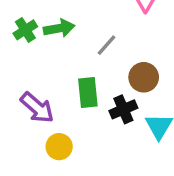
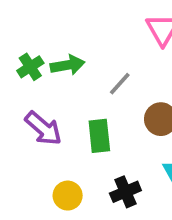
purple arrow: (37, 108) -> (43, 128), moved
black cross: (123, 109) -> (125, 192), moved

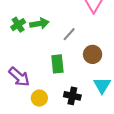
purple arrow: (43, 128) -> (19, 77), moved
black cross: (125, 192) -> (72, 96), turned 35

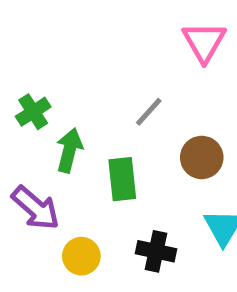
green arrow: (39, 24) -> (69, 150), moved, turned -66
green cross: (18, 25) -> (33, 112), moved

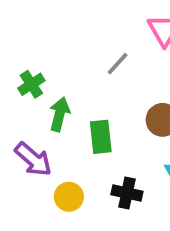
gray line: (149, 112) -> (118, 64), moved

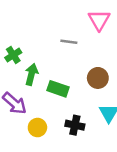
gray line: (118, 64) -> (69, 42), turned 56
green rectangle: (101, 137) -> (58, 89), turned -65

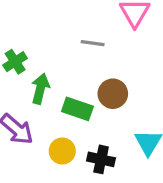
brown circle: (98, 78) -> (113, 94), moved
yellow circle: (37, 128) -> (62, 151), moved

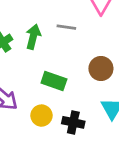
green arrow: (40, 89) -> (33, 37), moved
brown circle: (113, 94) -> (101, 69), moved

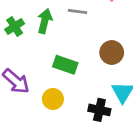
black cross: (73, 122) -> (99, 110), moved

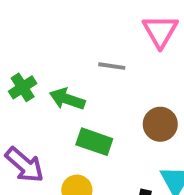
green arrow: (45, 21) -> (67, 99), moved, turned -85

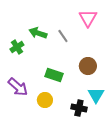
gray line: (112, 66) -> (63, 36), turned 48
green arrow: (67, 99) -> (38, 33), moved

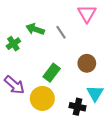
green rectangle: (54, 75) -> (52, 73), turned -72
yellow circle: (45, 100) -> (42, 98), size x1.5

